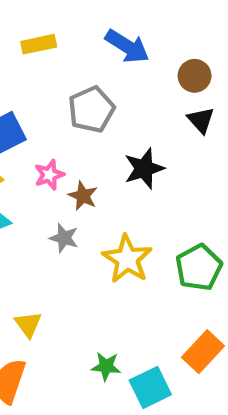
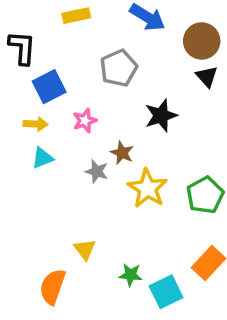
brown circle: (195, 76) -> (202, 41), size x1.4
brown star: (83, 196) -> (122, 153), moved
yellow triangle: (28, 324) -> (85, 249), moved

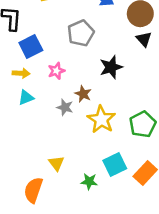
cyan square: (166, 292) -> (115, 164), moved

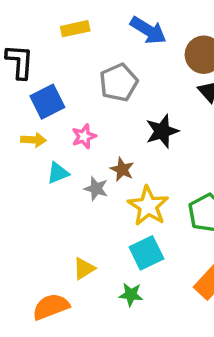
cyan triangle: (26, 98) -> (58, 173), moved
yellow triangle: (56, 163) -> (84, 268), turned 35
cyan square: (115, 164) -> (146, 253), moved
orange semicircle: (33, 190) -> (51, 307), turned 50

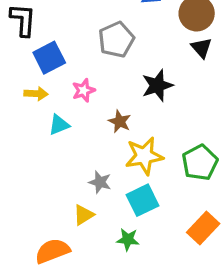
gray star: (96, 189) -> (100, 182), moved
yellow star: (148, 206) -> (144, 156), turned 30

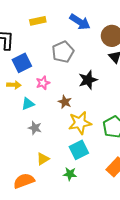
gray star: (100, 182) -> (35, 128), moved

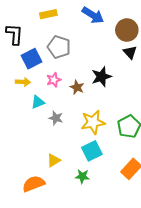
gray pentagon: (63, 52) -> (59, 47), moved, turned -30
brown star: (65, 102) -> (77, 87), moved
gray star: (35, 128) -> (56, 118), moved

